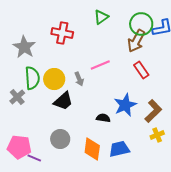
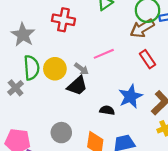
brown arrow: (136, 41) -> (142, 28), turned 30
gray arrow: (79, 79) -> (82, 69), turned -32
black trapezoid: (63, 101) -> (77, 86), moved

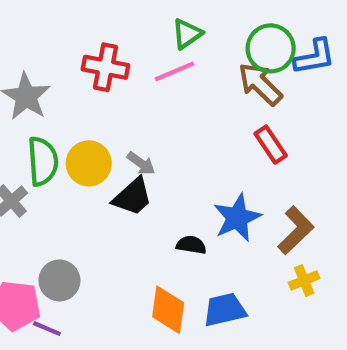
brown arrow: (142, 28) -> (260, 84), turned 75
pink line: (104, 54) -> (174, 71), moved
gray circle: (61, 133) -> (59, 280), moved

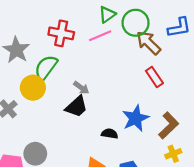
green circle: (271, 48) -> (136, 23), moved
green semicircle: (43, 161) -> (46, 68), moved, turned -140
yellow circle: (89, 163) -> (33, 88), moved

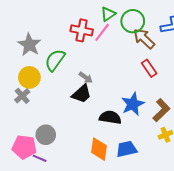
red cross: (61, 33) -> (82, 30), moved
pink line: (100, 36) -> (102, 32), turned -30
yellow circle: (33, 88) -> (29, 77), moved
black semicircle: (110, 134) -> (110, 117), size x1.5

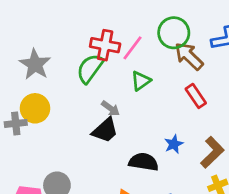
green triangle: (108, 14) -> (141, 81), moved
green semicircle: (55, 60) -> (90, 68), moved
gray cross: (22, 96) -> (16, 123), moved, turned 35
blue star: (133, 104) -> (174, 144), size x0.6

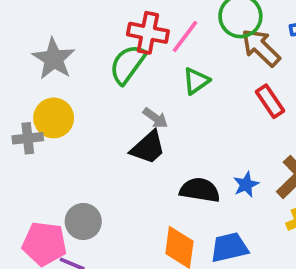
blue star: (174, 144) -> (246, 185), moved

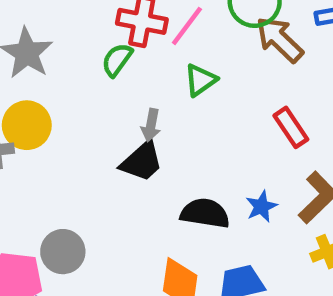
green semicircle: (128, 64) -> (117, 60), size x0.7
red rectangle: (270, 101) -> (291, 127), moved
gray arrow: (155, 118) -> (151, 125), turned 65

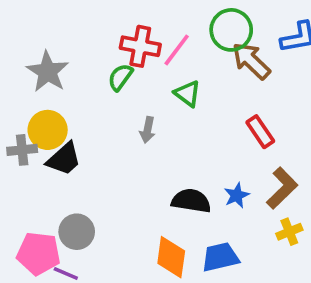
green triangle: (201, 80) -> (188, 94), turned -48
black trapezoid: (142, 161) -> (64, 159), moved

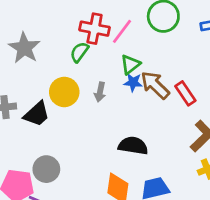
brown arrow: (251, 61) -> (155, 85), moved
green triangle: (188, 94) -> (130, 64), turned 45
yellow circle: (48, 130) -> (64, 92), moved
blue star: (237, 195) -> (133, 82), moved, turned 30

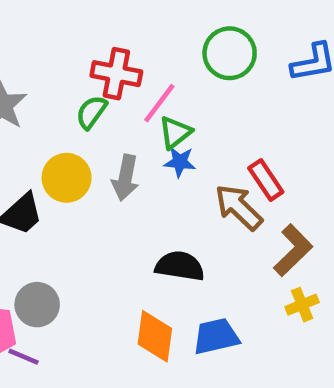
pink line: (122, 31) -> (159, 103), moved
brown arrow: (155, 85) -> (239, 207), moved
gray arrow: (100, 92) -> (125, 178), size x1.4

